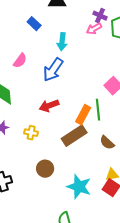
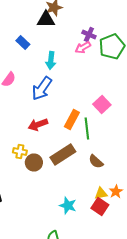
orange rectangle: (83, 115) -> (72, 120), moved
brown circle: (45, 169) -> (34, 162), moved
cyan star: (79, 187) -> (68, 206), size x0.7

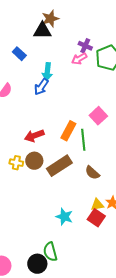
blue arrow: (42, 88) -> (41, 87), moved, size x0.7
brown circle: (34, 162) -> (34, 161), moved

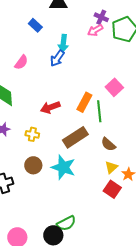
brown circle: (34, 161) -> (33, 165), moved
yellow triangle: (97, 205) -> (111, 167), moved, turned -32
cyan star: (64, 217) -> (63, 167), moved, size x1.4
green semicircle: (50, 252) -> (66, 223), turned -102

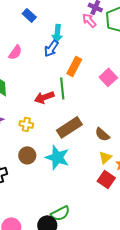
pink arrow: (95, 30) -> (89, 20), turned 77
orange rectangle: (84, 102) -> (74, 66), moved
green line: (99, 111) -> (62, 88), moved

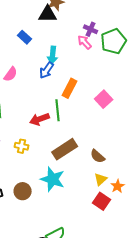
brown circle: (27, 155) -> (23, 191), moved

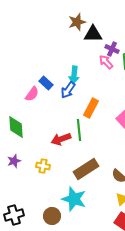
black triangle: (48, 14) -> (93, 34), moved
blue rectangle: (25, 37) -> (46, 83), moved
brown circle: (23, 191) -> (52, 216), moved

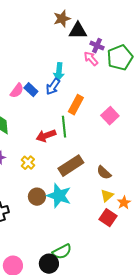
blue rectangle: (46, 83) -> (31, 90), moved
yellow cross: (43, 166) -> (28, 163), turned 32
brown circle: (52, 216) -> (37, 197), moved

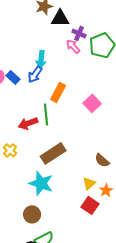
brown semicircle: (104, 173) -> (102, 160), moved
brown circle: (37, 197) -> (32, 214), moved

